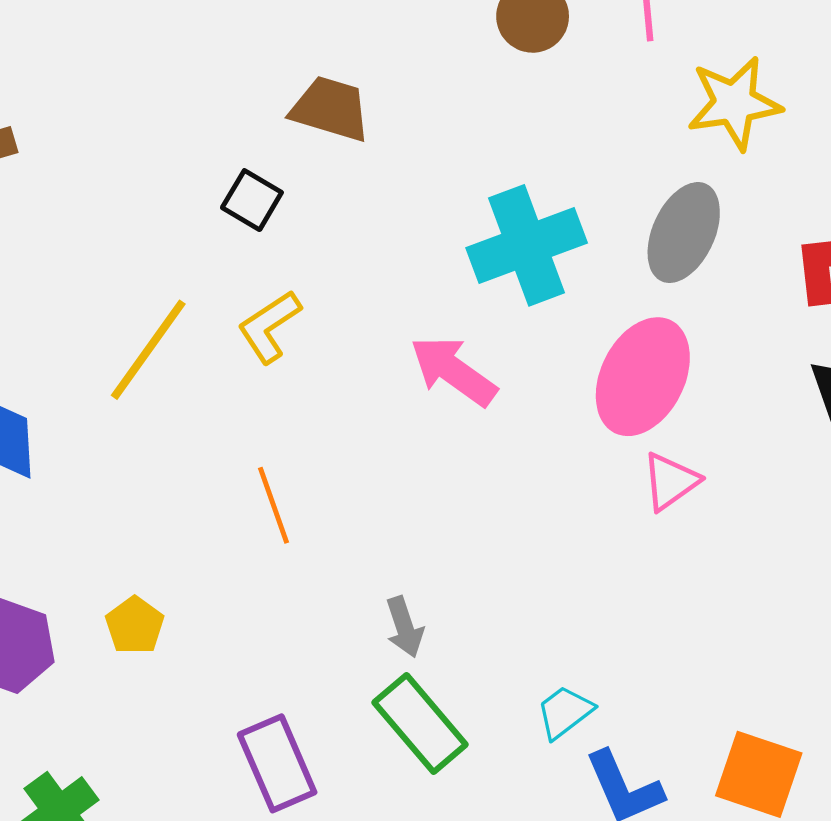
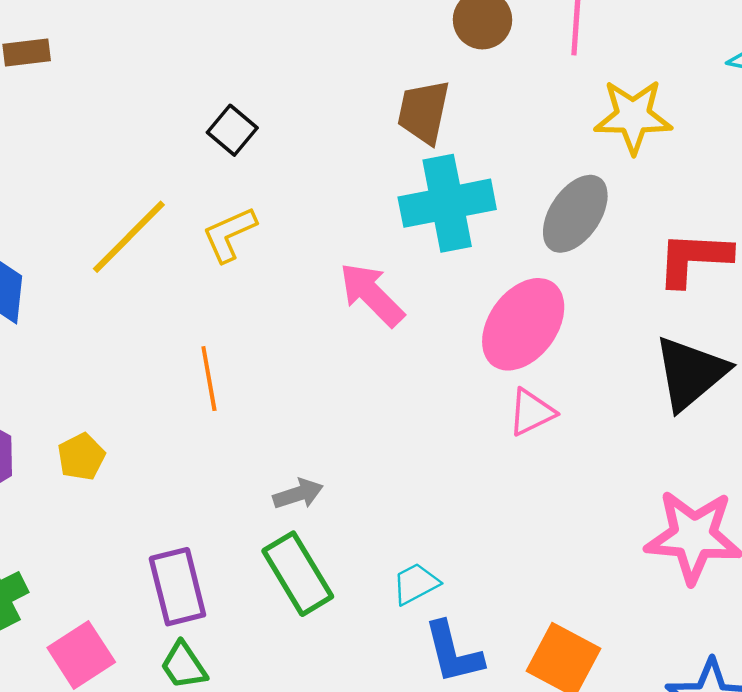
brown trapezoid: (330, 109) -> (424, 112), moved, turned -104
gray arrow: (404, 627) -> (298, 494), turned -99

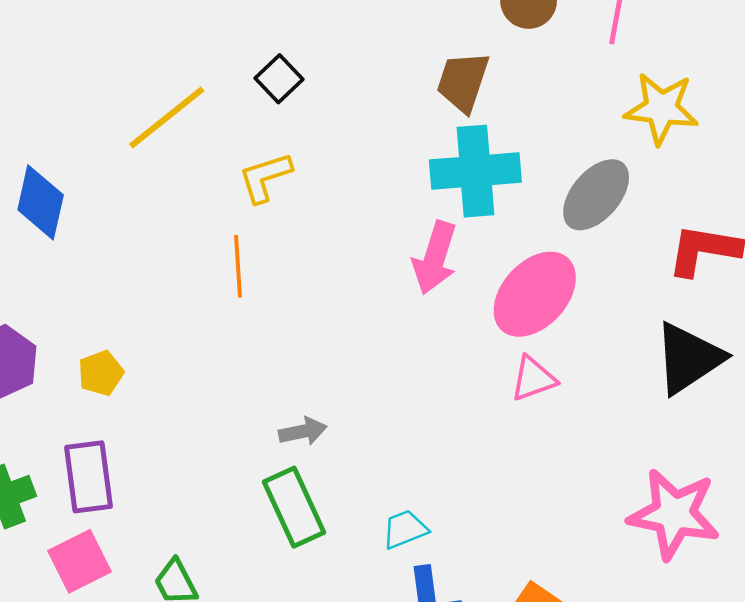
yellow line: (129, 237) -> (167, 117), moved
pink arrow: (372, 294) -> (435, 258), moved, turned -124
orange line: (209, 379) -> (238, 266), moved
purple rectangle: (177, 587) -> (89, 477), moved

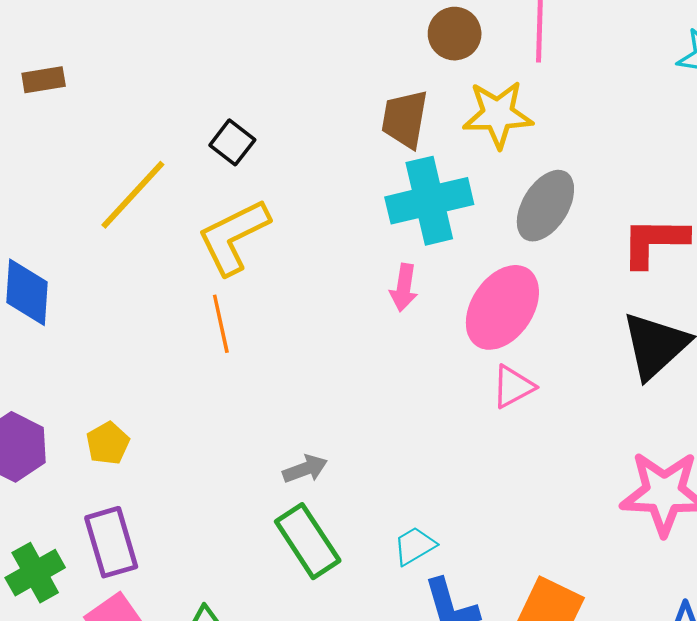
yellow star: (661, 108) -> (498, 114), moved
yellow L-shape: (265, 177) -> (233, 237), size x1.5
pink arrow: (435, 258) -> (404, 288), size x0.7

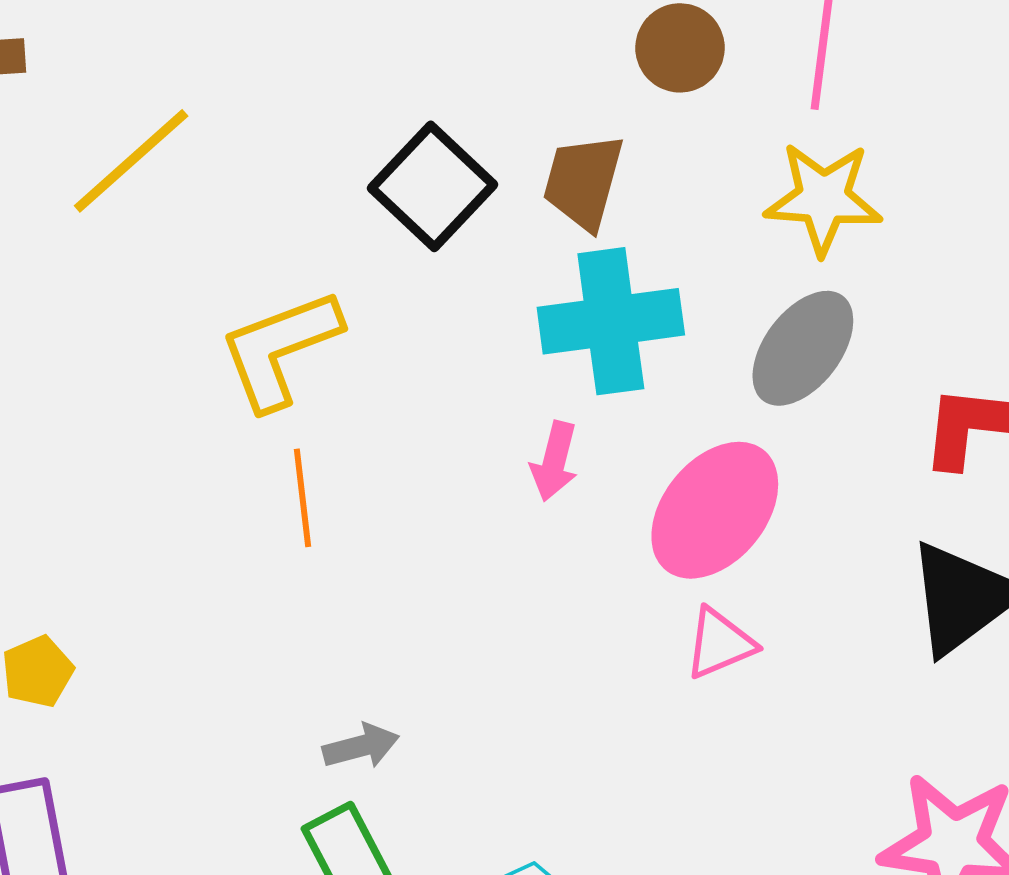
yellow star: (498, 114) -> (823, 198), moved
black square: (232, 142) -> (433, 186), moved, size x1.6
yellow line: (133, 195) -> (131, 161), moved
orange line: (221, 324) -> (303, 498), moved

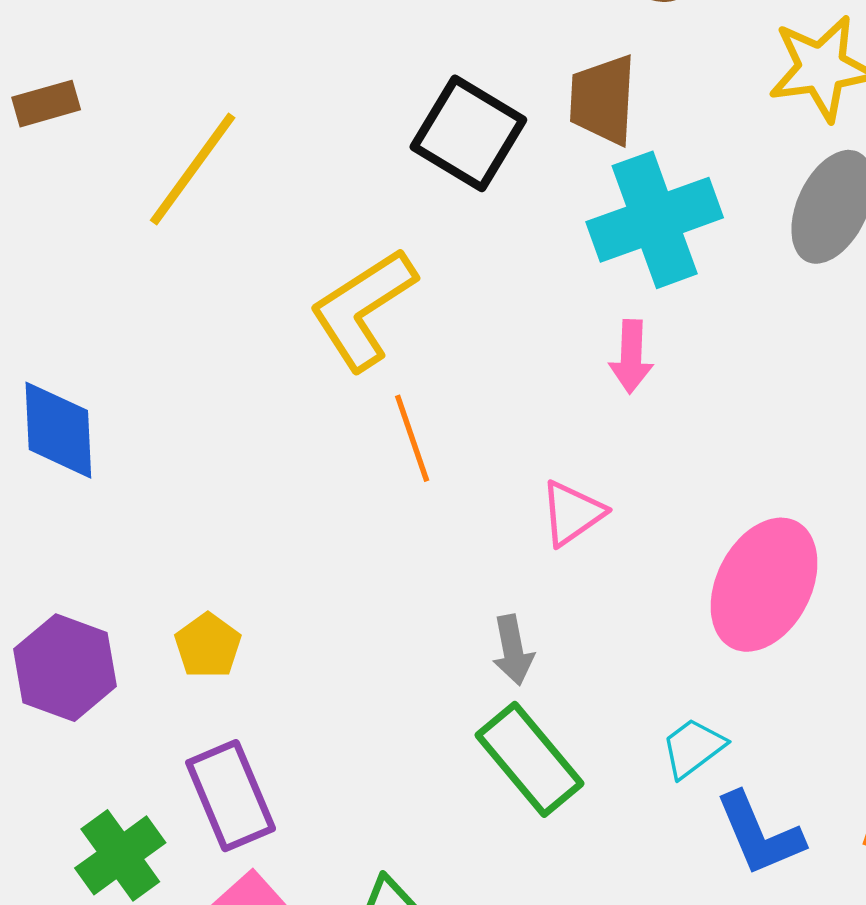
pink ellipse: (715, 510) -> (764, 585), moved
pink triangle: (720, 643) -> (572, 513), moved
gray arrow: (361, 746) -> (513, 650), turned 106

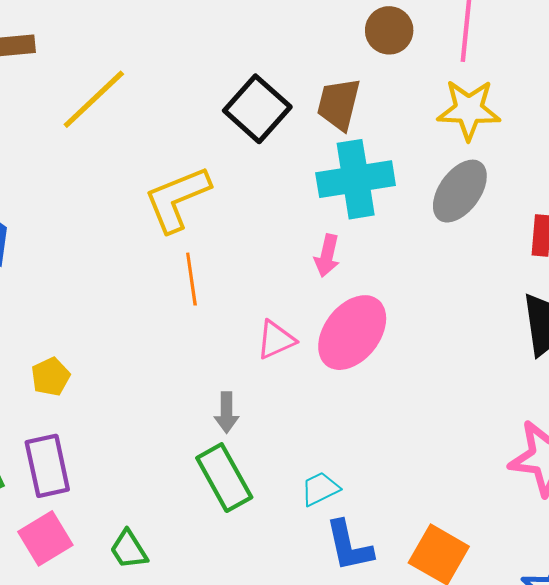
pink ellipse: (764, 585) -> (352, 333), moved

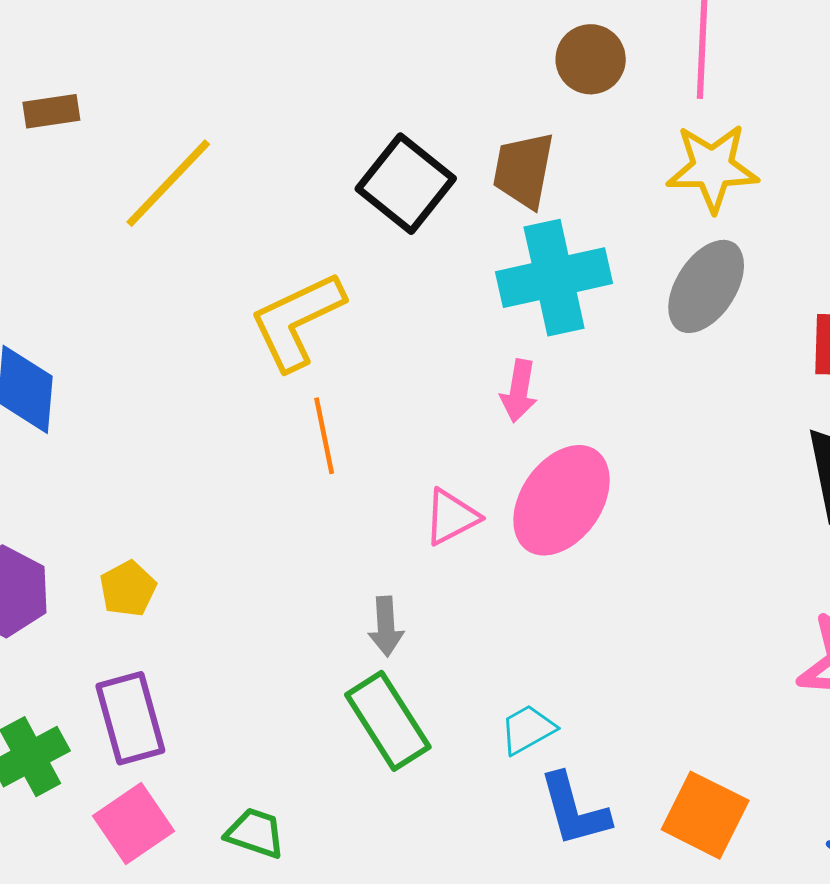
green trapezoid: (129, 550) -> (255, 833), turned 144

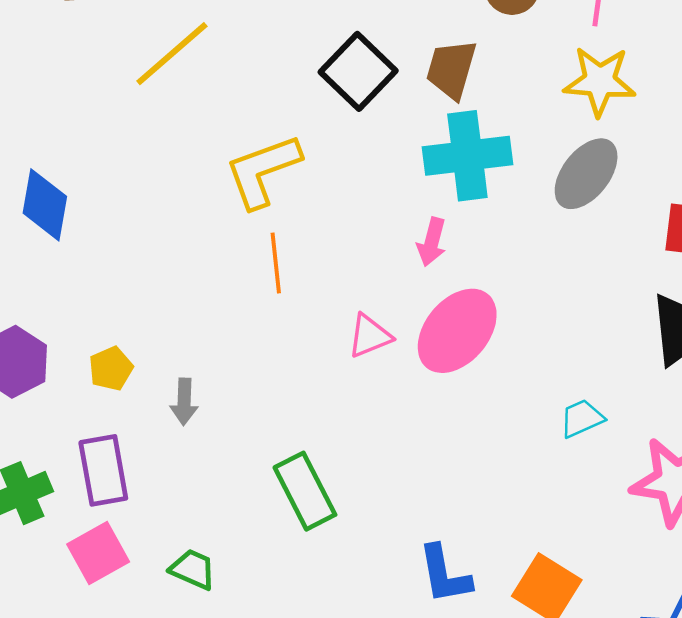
gray arrow: (386, 626) -> (184, 402), moved
cyan trapezoid: (528, 729) -> (582, 418), moved

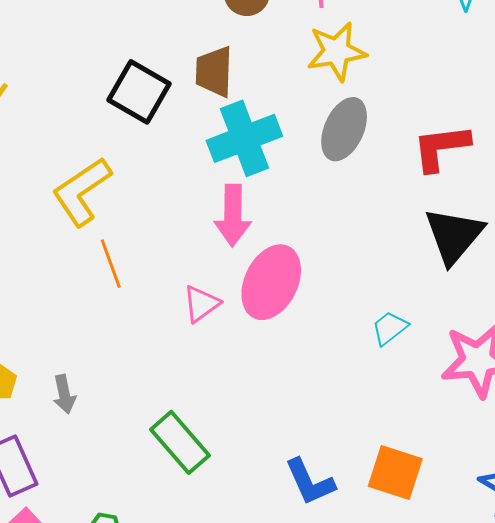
pink arrow: (432, 242) -> (233, 215), size x1.5

